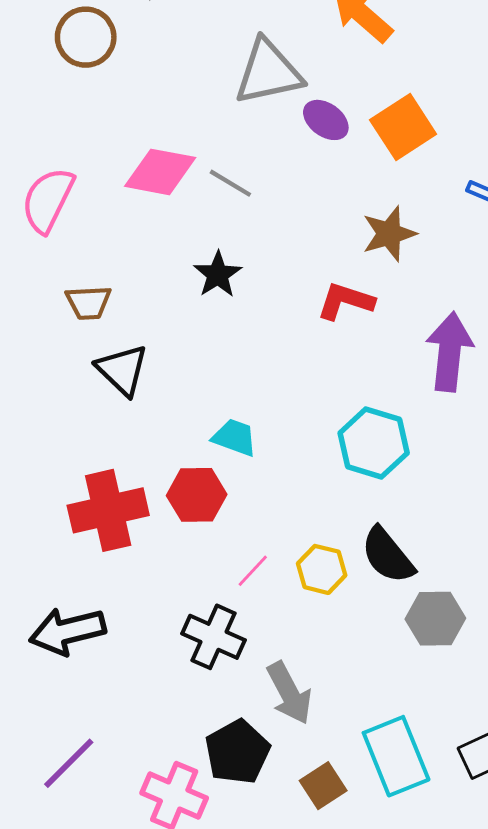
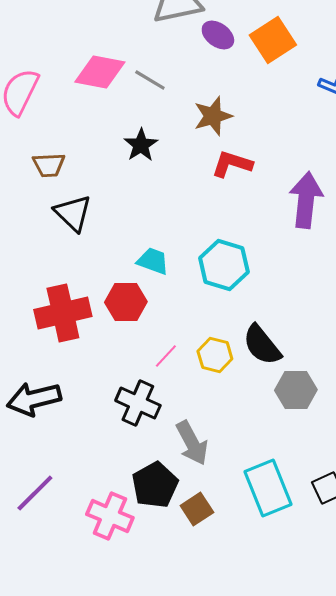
brown star: (389, 234) -> (213, 116), moved
cyan hexagon: (374, 443) -> (224, 265), moved
brown square: (323, 786) -> (197, 509), moved

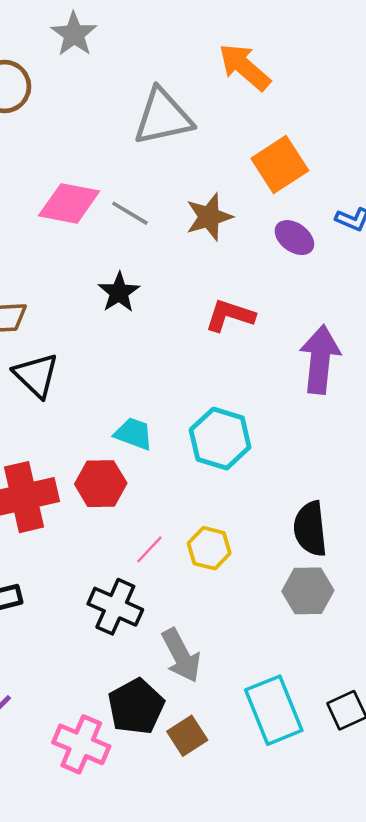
purple ellipse: (218, 35) -> (294, 238), moved
brown star: (213, 116) -> (209, 217), moved
black semicircle: (262, 345) -> (310, 529), moved, turned 33

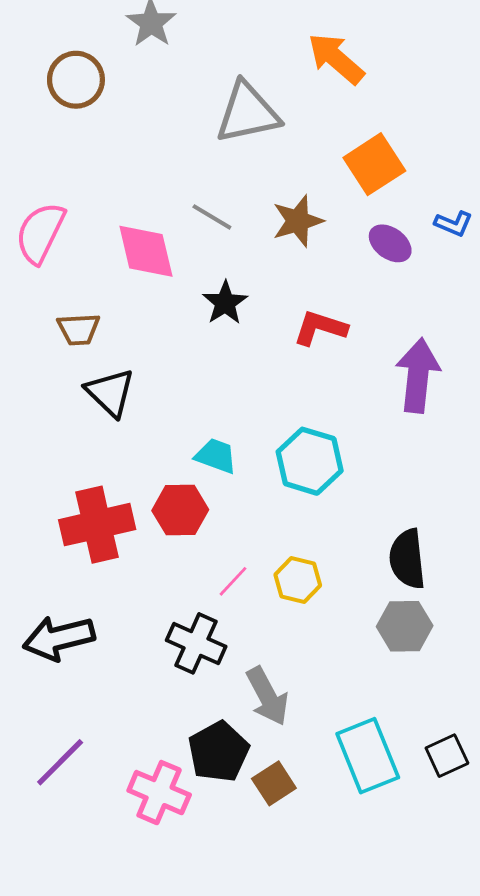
pink diamond: (69, 203) -> (146, 251), moved, turned 66
black star: (119, 292) -> (225, 303), moved

